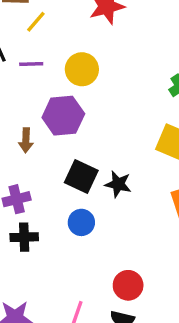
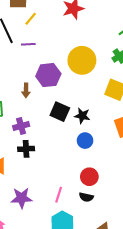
yellow circle: (82, 69) -> (82, 60), moved, size x1.4
blue circle: (81, 222) -> (85, 141), moved

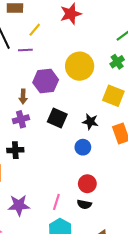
yellow line: (31, 19) -> (35, 30), moved
black star: (82, 116) -> (90, 122), moved
purple cross: (21, 126) -> (21, 119), moved
black cross: (26, 149) -> (15, 150), moved

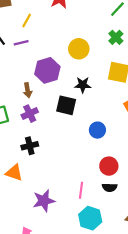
yellow circle: (80, 66) -> (79, 49), size x0.7
black star: (90, 122) -> (83, 85), moved

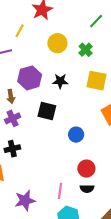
yellow line: (27, 21) -> (20, 31), moved
green cross: (116, 37) -> (86, 50), moved
yellow circle: (79, 49) -> (57, 43), moved
black star: (83, 85) -> (60, 81), moved

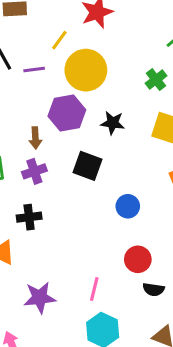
yellow circle: (57, 43) -> (86, 70), moved, size x1.4
black semicircle: (87, 189) -> (154, 289), moved

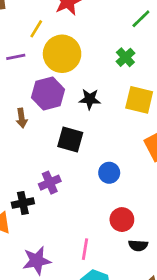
purple cross: (34, 171) -> (50, 183), moved
black cross: (29, 217) -> (23, 203), moved

